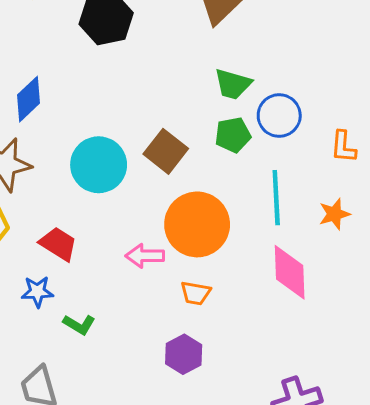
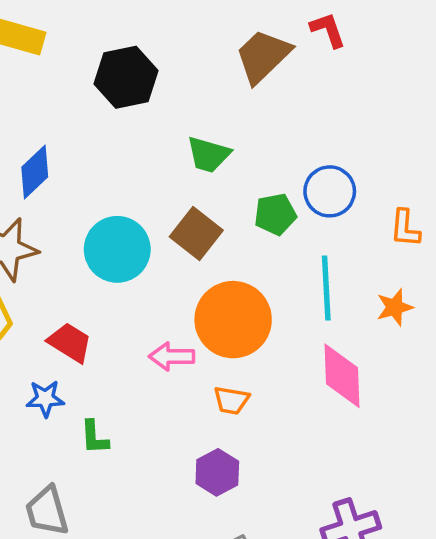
green trapezoid: (233, 84) -> (209, 155), moved
green L-shape: (79, 324) -> (94, 437), turned 56

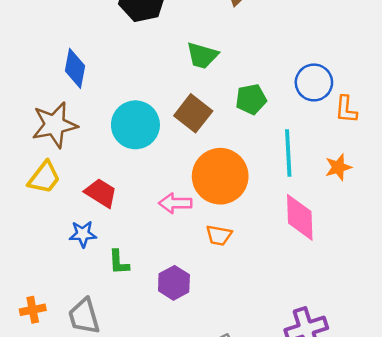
blue diamond: (35, 172) -> (75, 68), turned -36
blue circle: (330, 191) -> (314, 82), moved
purple hexagon: (217, 472) -> (174, 283), moved

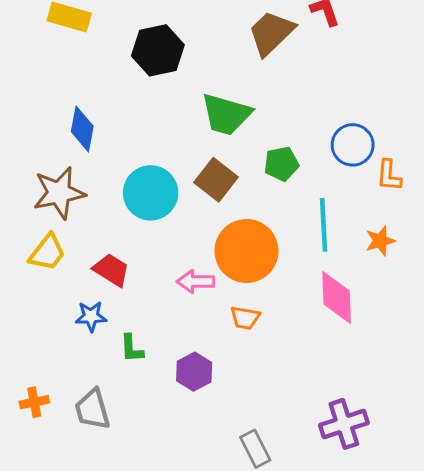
green trapezoid: (202, 56) -> (226, 114), size x1.4

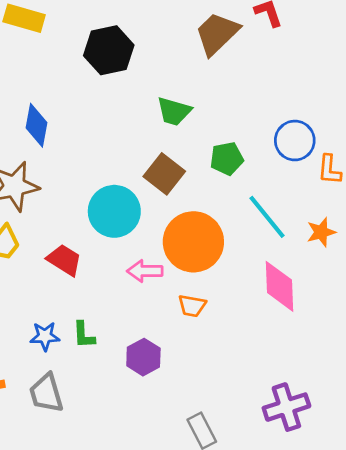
green trapezoid: (226, 114) -> (174, 111), size x0.7
cyan circle: (151, 193) -> (114, 211), moved
cyan line: (324, 225) -> (267, 217), turned -36
blue star: (91, 316) -> (45, 336), moved

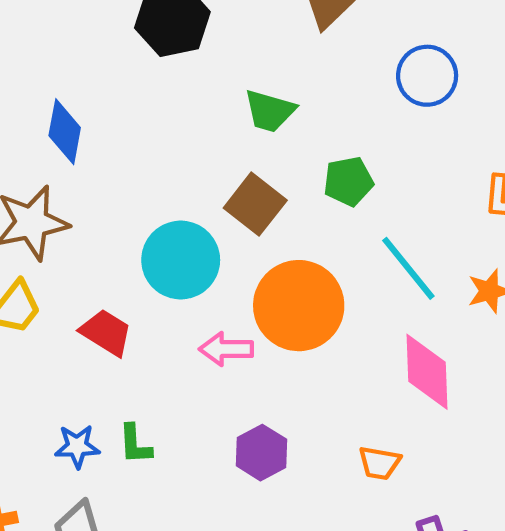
blue circle: (295, 141) -> (427, 76), moved
orange trapezoid: (192, 306) -> (379, 463), moved
purple hexagon: (143, 357) -> (261, 453), moved

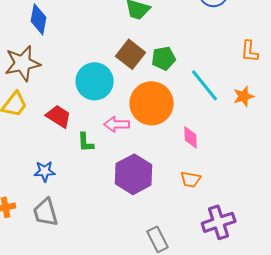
green pentagon: (348, 181) -> (164, 58), moved
pink diamond: (427, 372) -> (191, 137), moved, size x0.6
green L-shape: (135, 444) -> (86, 142), moved
purple hexagon: (261, 453) -> (134, 174), size x1.5

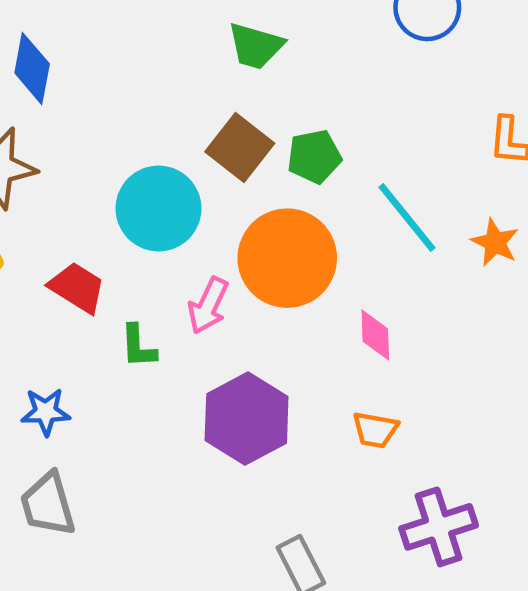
orange star: (244, 96) -> (495, 242), turned -30
pink arrow: (117, 124) -> (208, 306), turned -65

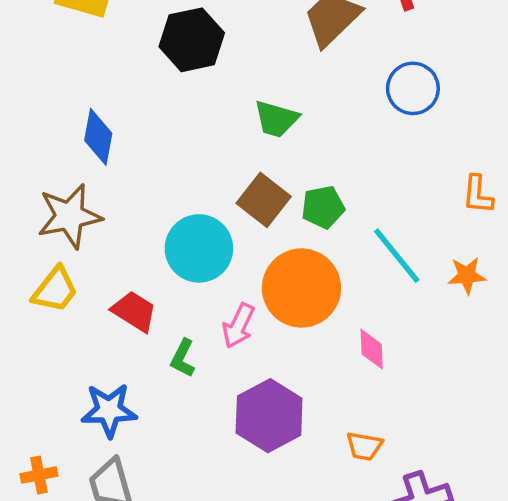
orange star: (495, 242) -> (467, 275), turned -30
green L-shape: (138, 346) -> (183, 358), turned 30
blue star: (46, 412) -> (109, 410), size x1.4
orange trapezoid: (375, 430) -> (364, 446), moved

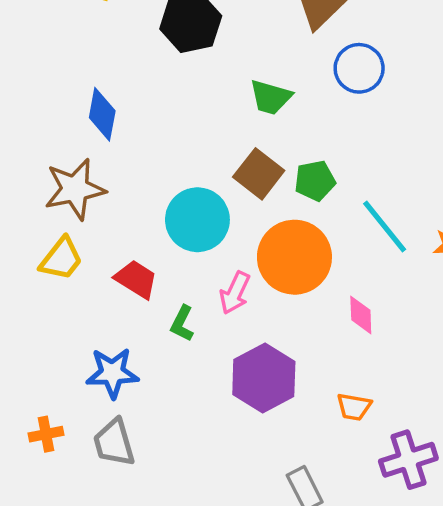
blue circle: (413, 88) -> (359, 68), moved

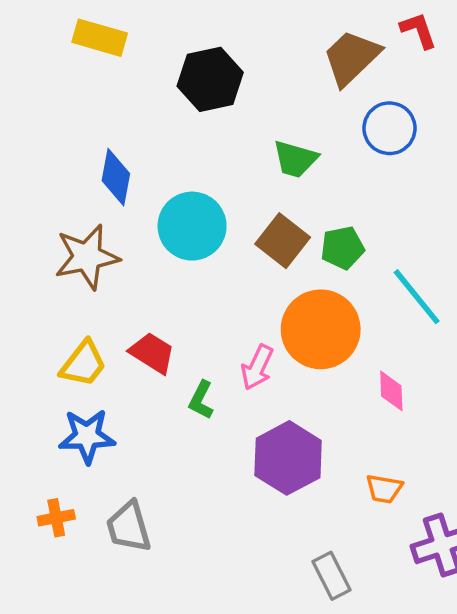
cyan circle: (197, 220) -> (192, 226), moved
yellow trapezoid: (61, 259) -> (83, 364), moved
blue star: (112, 373) -> (87, 436), moved

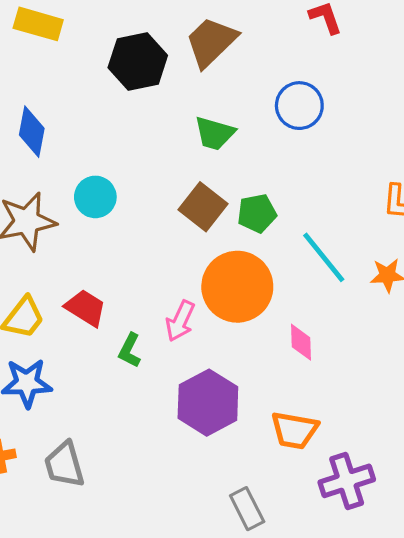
brown trapezoid: (351, 58) -> (211, 42), moved
blue diamond: (116, 177) -> (32, 132), moved
cyan circle: (192, 226) -> (95, 197), moved, size x0.7
orange trapezoid: (384, 489) -> (294, 430), size x1.4

